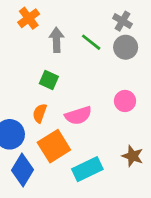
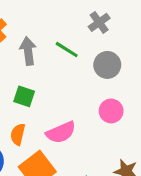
gray cross: (122, 21) -> (99, 22), turned 30
gray circle: (126, 47) -> (107, 65), moved

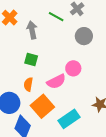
green line: (67, 50) -> (56, 17), moved
pink circle: (111, 111) -> (73, 68), moved

